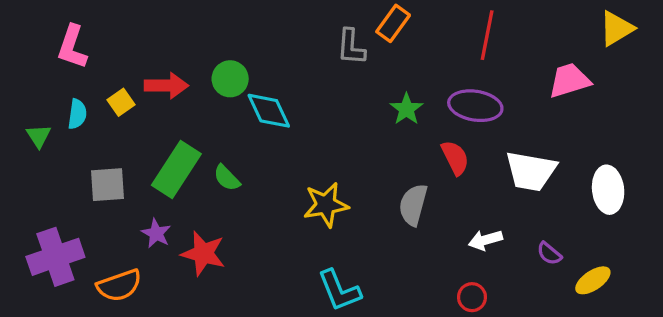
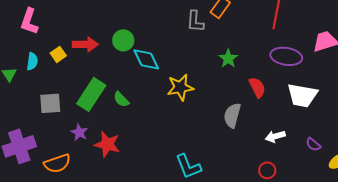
purple ellipse: (475, 106) -> (286, 56), moved
yellow star: (326, 205) -> (180, 87), moved

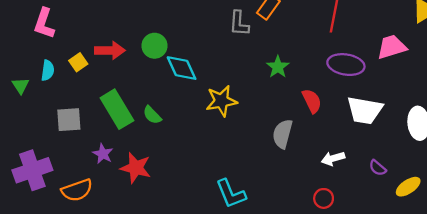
green rectangle: (91, 94) -> (117, 109), turned -64

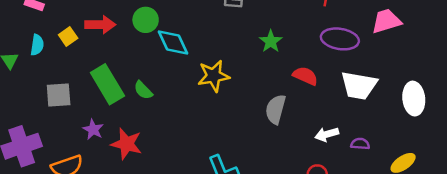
red semicircle: (312, 101) -> (305, 76), turned -40
purple semicircle: (378, 168) -> (360, 144), moved, turned 144

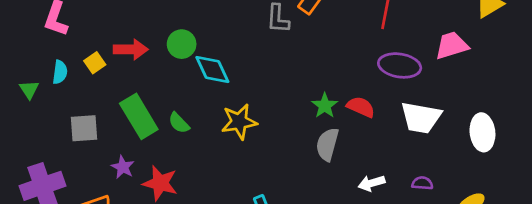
green star: (271, 41) -> (325, 106), moved
yellow star: (214, 76) -> (239, 122), moved
white arrow: (327, 134) -> (371, 183), moved

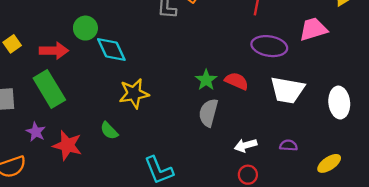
red arrow: (131, 49) -> (54, 51), moved
green semicircle: (179, 123) -> (109, 131), moved

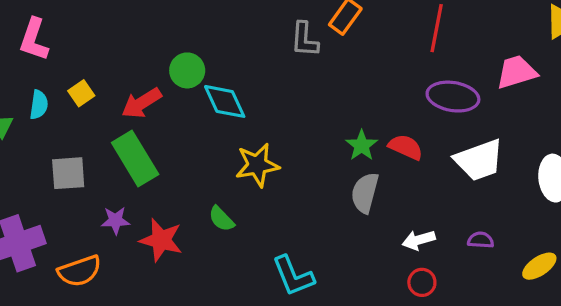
red arrow: (54, 51) -> (142, 103), turned 148
white trapezoid: (287, 90) -> (479, 160), turned -30
purple star: (36, 132) -> (115, 220), turned -30

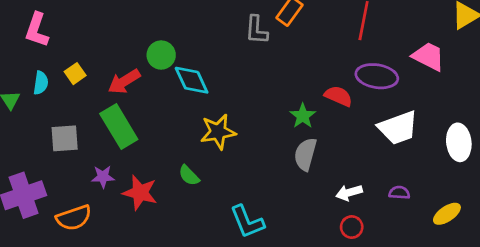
pink trapezoid: (517, 72) -> (428, 56), turned 44
red semicircle: (406, 147) -> (338, 96), moved

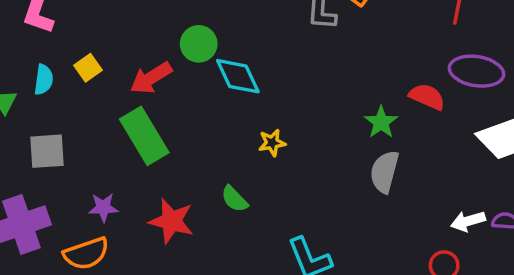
yellow star: (218, 132) -> (272, 143), size x0.6
gray square: (65, 138) -> (47, 151), moved
purple star: (103, 177) -> (103, 207), moved
white arrow: (349, 193) -> (468, 221), moved

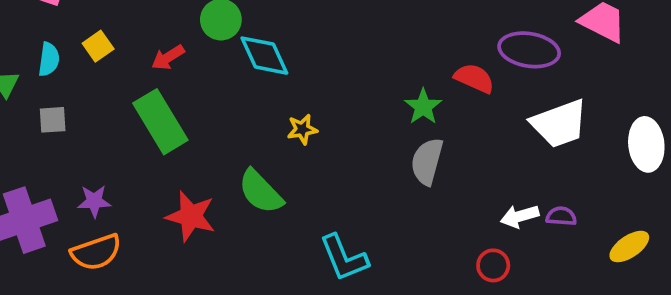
red arrow: (151, 78) -> (168, 57), size x0.7
gray square: (47, 151) -> (53, 120), moved, size x0.7
green semicircle: (234, 199) -> (261, 192), size x1.5
purple star: (103, 207) -> (94, 201), moved

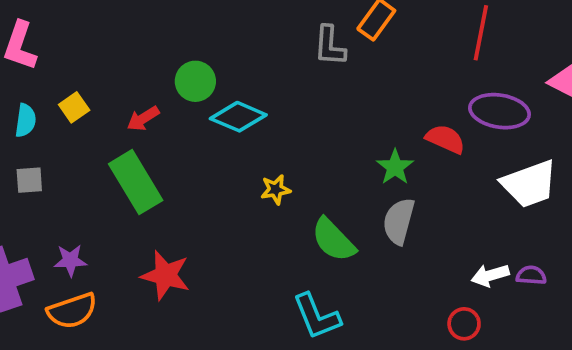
cyan diamond: (264, 56) -> (238, 117), turned -42
green semicircle: (261, 192) -> (333, 240), moved

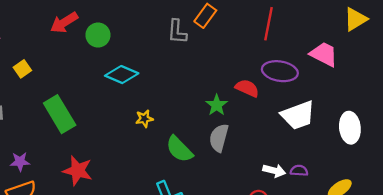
green circle: (195, 81) -> (98, 35), moved
red arrow: (143, 119) -> (64, 23), moved, size x1.4
white arrow: (490, 275) -> (274, 171), turned -150

